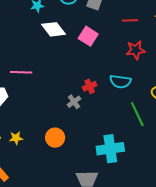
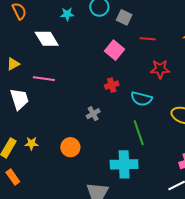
red line: (130, 20) -> (148, 39), moved
white diamond: (53, 29) -> (47, 39), moved
red cross: (90, 86) -> (112, 85), moved
green line: (137, 114) -> (139, 133), moved

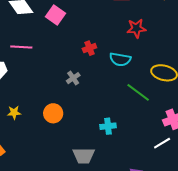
pink square: (114, 50) -> (56, 15), moved
green line: (139, 133) -> (138, 92), moved, turned -30
cyan cross: (124, 164) -> (108, 126), size x0.6

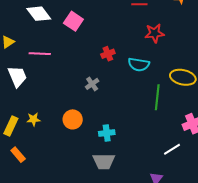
green line: (138, 92) -> (157, 97), turned 60
cyan cross: (108, 126) -> (107, 133), moved
white line: (162, 143) -> (172, 149), moved

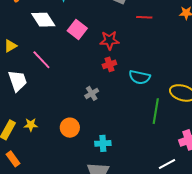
red star: (155, 33) -> (109, 40), moved
pink line: (40, 54) -> (41, 60), turned 40

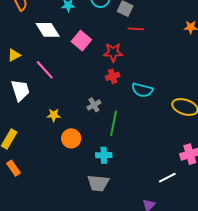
red line: (144, 17) -> (136, 29), moved
green line: (156, 111) -> (114, 123), moved
yellow star: (31, 125) -> (54, 115), moved

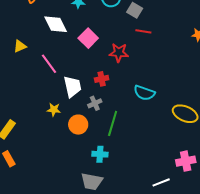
red cross: (113, 76) -> (102, 79), moved
white trapezoid: (20, 90) -> (73, 87), moved
orange circle: (71, 138) -> (78, 125), moved

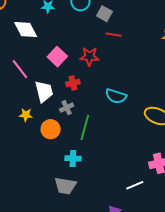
pink square: (88, 38) -> (57, 57), moved

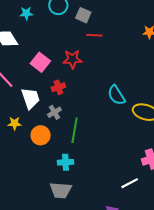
cyan semicircle: (116, 96) -> (116, 95), moved, turned 45

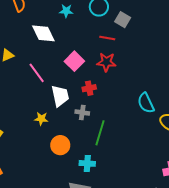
red line: (94, 35) -> (107, 38), moved
gray cross: (54, 112) -> (82, 113), turned 32
orange circle: (41, 135) -> (60, 145), moved

